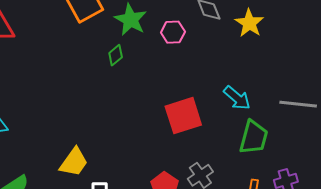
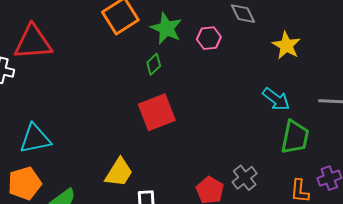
yellow star: (249, 23) -> (286, 45), moved
red square: (183, 116) -> (157, 112), moved

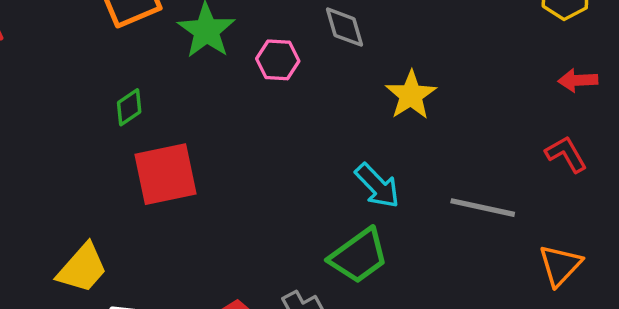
green diamond: (154, 64) -> (129, 107), moved
green trapezoid: (295, 137) -> (359, 256), moved, turned 33

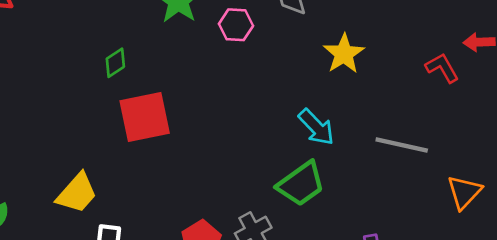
red L-shape: (566, 154) -> (442, 68), moved

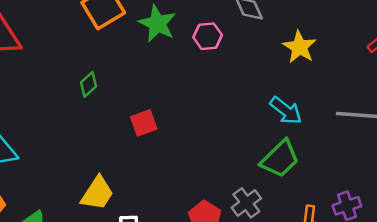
green diamond: (115, 63) -> (88, 84), moved
red square: (145, 117) -> (144, 123), size x0.6

